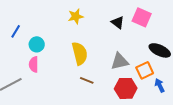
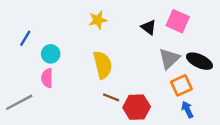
gray triangle: (120, 61) -> (169, 59), moved, turned -30
blue arrow: (160, 85) -> (187, 110), moved
red hexagon: (126, 88) -> (137, 107), moved

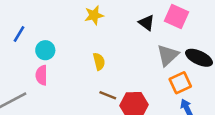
yellow semicircle: (103, 65) -> (99, 61), size x0.6

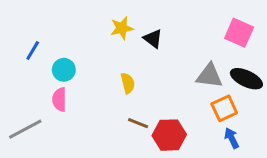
pink square: (176, 16) -> (239, 33), moved
black triangle: (147, 23) -> (153, 39), moved
gray triangle: (168, 55) -> (209, 76), turned 50

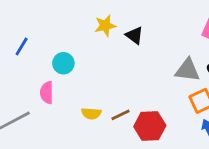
cyan circle: (64, 70) -> (63, 63), moved
yellow semicircle: (128, 83) -> (91, 113), moved, turned 108
brown line: (138, 123) -> (121, 115), turned -48

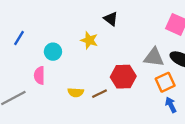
yellow star: (105, 26) -> (89, 40), moved, turned 30
black triangle: (135, 35) -> (111, 19), moved
red hexagon: (150, 126) -> (123, 77), moved

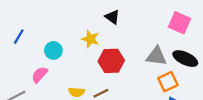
pink semicircle: (39, 75) -> (40, 75), turned 42
red hexagon: (123, 77) -> (111, 61), moved

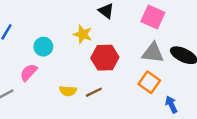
pink square: (179, 23) -> (153, 17), moved
orange square: (168, 82) -> (149, 82), moved, turned -30

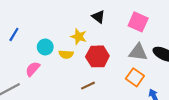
yellow semicircle: (68, 91) -> (66, 54), moved

